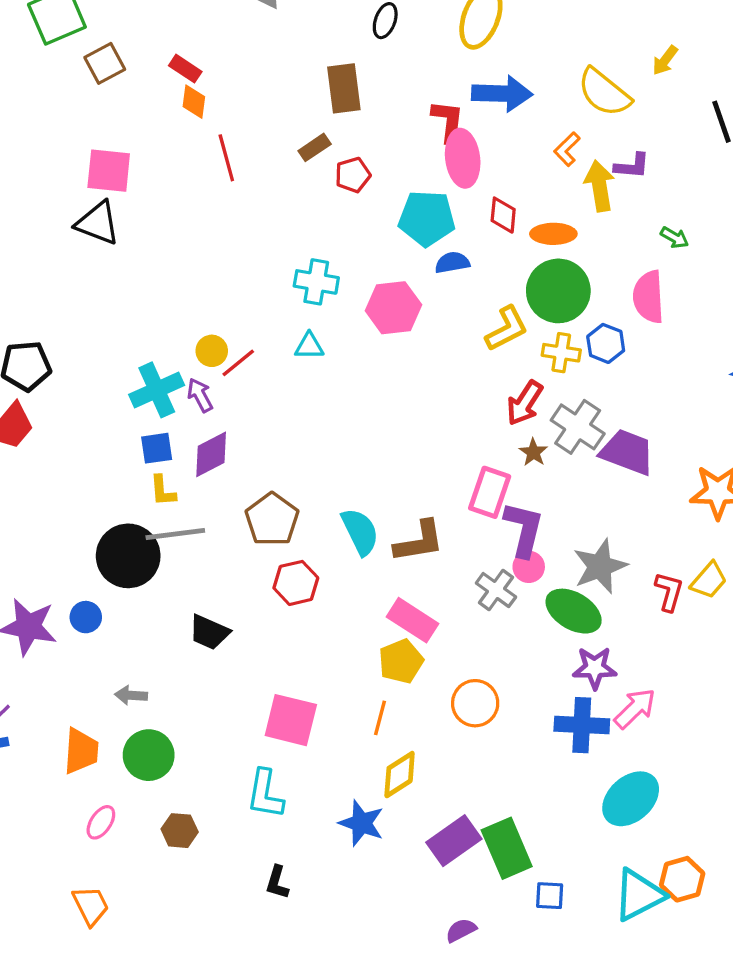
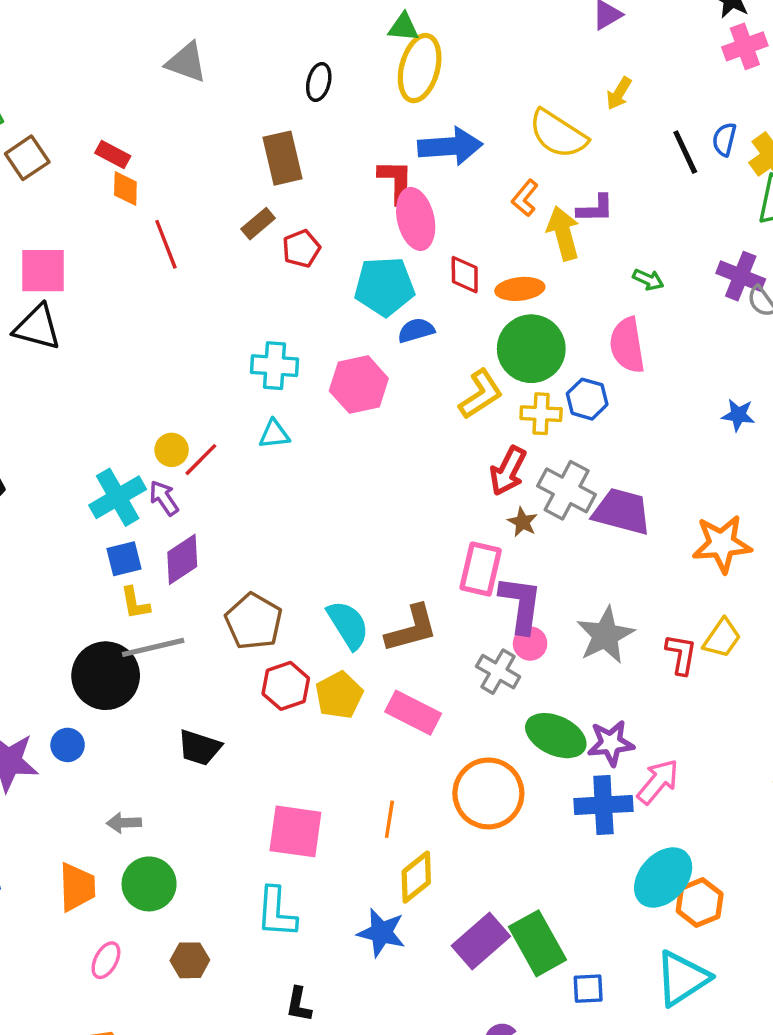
green ellipse: (574, 611) -> (556, 736), moved
yellow pentagon: (401, 661) -> (339, 695), moved
orange circle: (475, 703) -> (488, 793), size x1.4
orange hexagon: (682, 879) -> (700, 903), moved

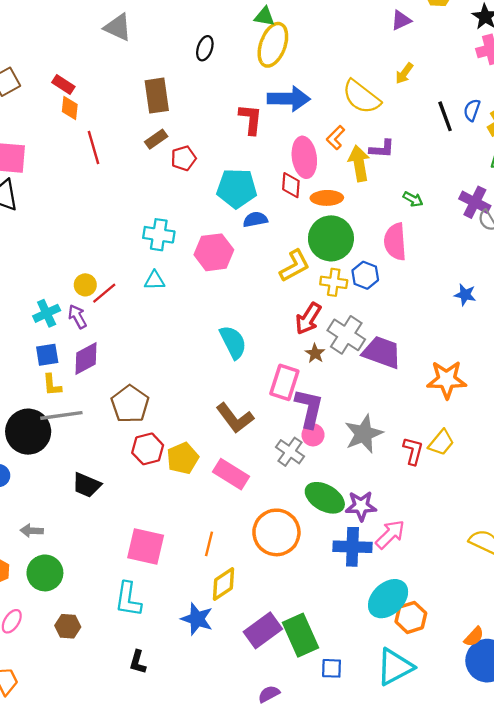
brown rectangle: (283, 158) -> (157, 96), moved
pink ellipse: (416, 219) -> (304, 157), moved
cyan cross: (118, 497) -> (47, 313), size x0.7
cyan semicircle: (348, 625) -> (233, 342), moved
brown L-shape: (412, 629) -> (235, 418), turned 63

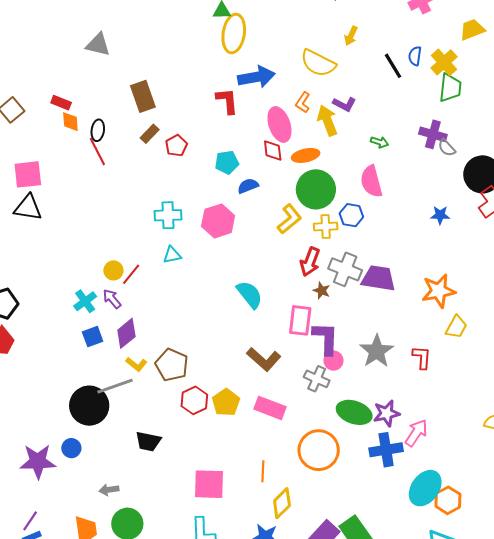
black ellipse: (205, 48) -> (98, 130), moved
purple L-shape: (382, 149) -> (344, 104), turned 35
cyan pentagon: (237, 188) -> (227, 162), size x0.7
yellow L-shape: (52, 385) -> (136, 364), moved, turned -35
yellow trapezoid: (441, 442) -> (456, 327), moved

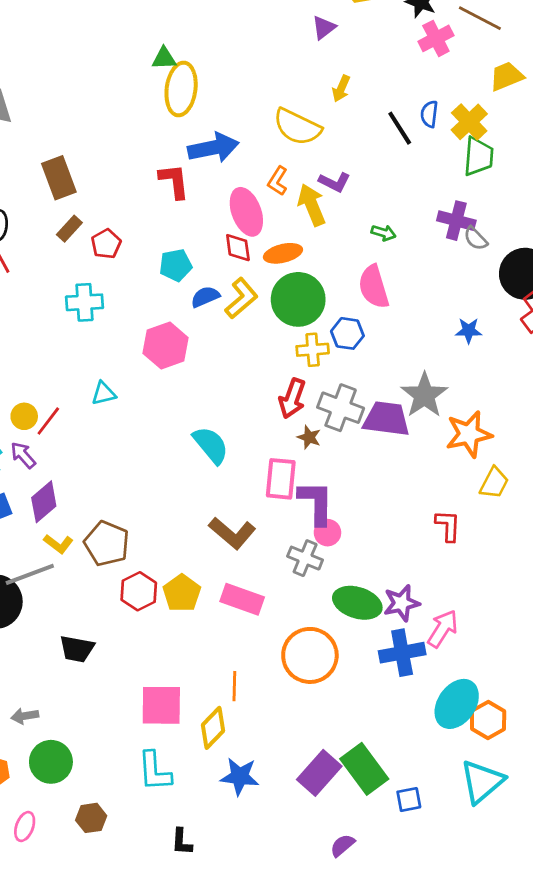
cyan cross: (168, 215) -> (84, 302), moved
yellow L-shape: (289, 219) -> (241, 298), moved
gray star: (377, 351) -> (424, 395), moved
yellow diamond: (282, 503) -> (213, 728), moved

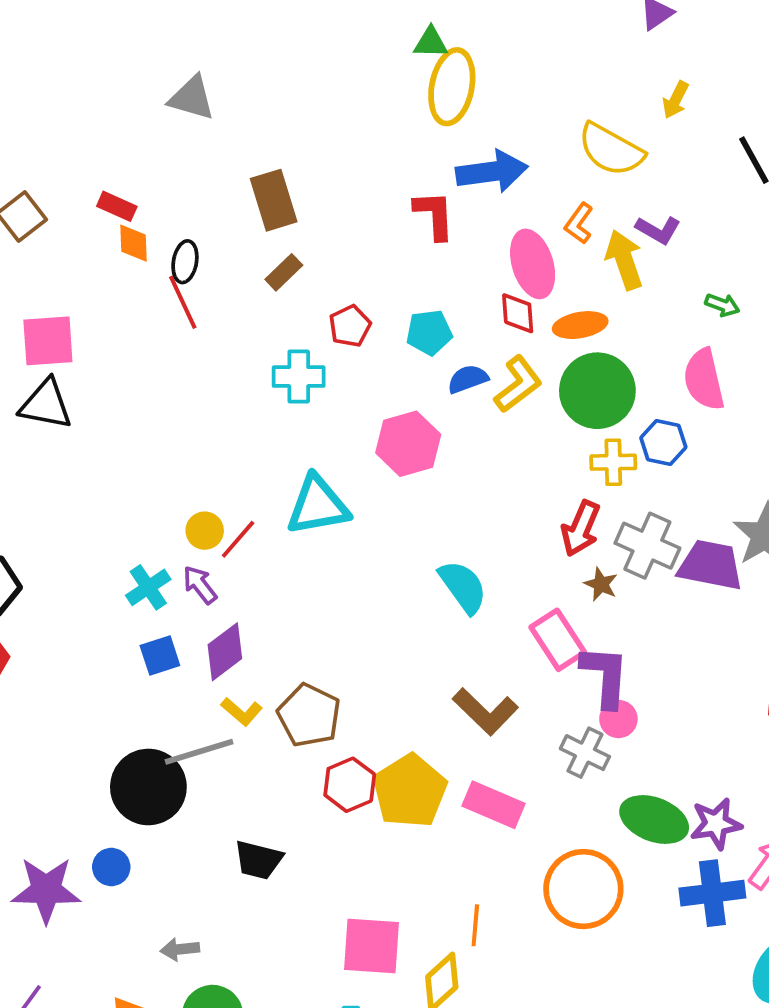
red pentagon: (106, 244) -> (350, 326), moved
cyan triangle: (104, 393) -> (318, 505), size x1.8
pink rectangle: (281, 479) -> (558, 640), turned -42
yellow pentagon: (182, 593) -> (410, 791), size x1.4

